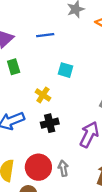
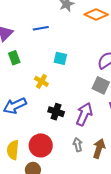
black cross: (50, 123) -> (56, 112), moved, turned 35
gray arrow: (63, 168) -> (78, 145), moved

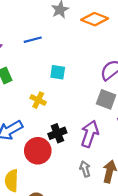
black cross: (56, 112) -> (57, 133), turned -35
red circle: (41, 145) -> (38, 151), moved

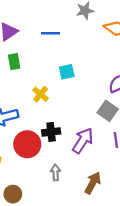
cyan square: (58, 72) -> (67, 72), turned -35
gray arrow: (85, 169) -> (55, 172), moved

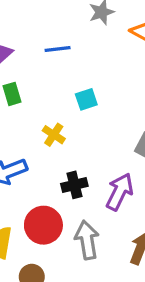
red circle: (27, 144) -> (43, 225), moved
gray arrow: (55, 172) -> (87, 240), size x1.6

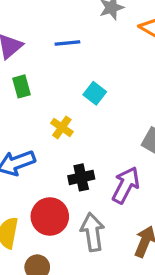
cyan square: (86, 99) -> (95, 93), turned -35

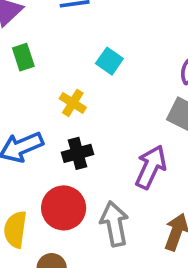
black cross: (81, 177) -> (78, 153), moved

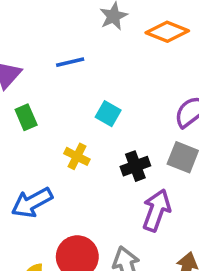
black cross: (78, 153) -> (135, 166), moved

